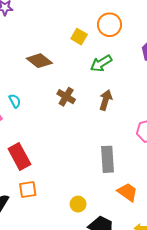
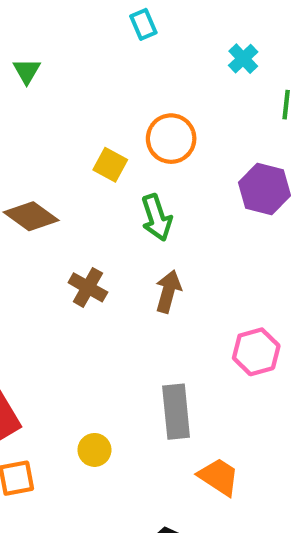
green arrow: (101, 63) -> (157, 218), turned -75
yellow circle: (78, 204) -> (94, 450), moved

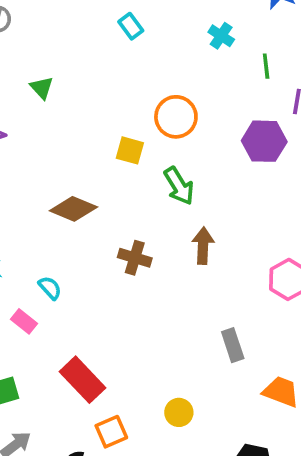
gray rectangle: (176, 412) -> (233, 345), size x0.7
yellow circle: (94, 450) -> (179, 412), moved

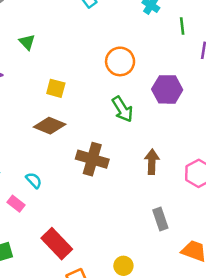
purple hexagon: (264, 141) -> (167, 89), moved
yellow square: (130, 150) -> (56, 88), moved
brown arrow: (203, 246) -> (152, 162), moved
brown cross: (135, 258) -> (92, 159), size x1.4

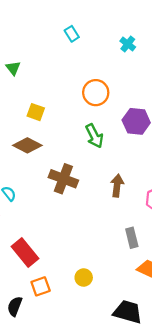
gray rectangle: (160, 219) -> (132, 238), moved

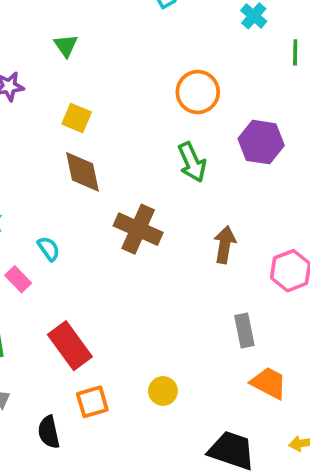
yellow square: (36, 112) -> (77, 118), moved
brown diamond: (27, 145) -> (82, 172), turned 48
black semicircle: (15, 306) -> (49, 432), turned -36

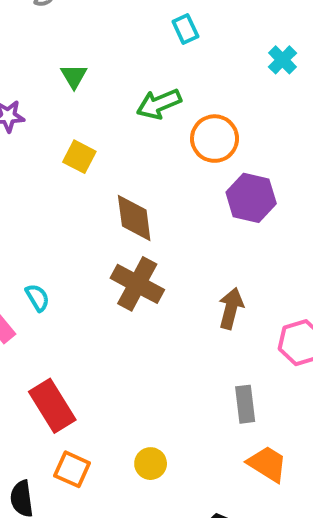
purple hexagon: (261, 142) -> (251, 198), moved
green arrow: (192, 162) -> (159, 104), moved, turned 87
brown diamond: (82, 172) -> (134, 218), moved
orange square: (92, 402) -> (72, 469), turned 36

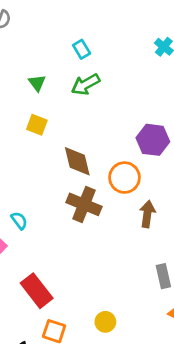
cyan rectangle: (185, 29) -> (82, 49), moved
green triangle: (74, 76) -> (37, 83), moved
orange circle: (215, 139) -> (124, 178), moved

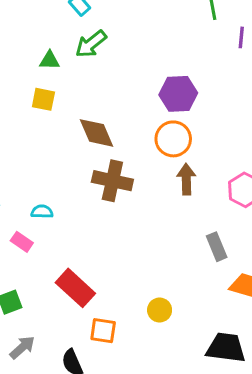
green triangle: (37, 83) -> (50, 60), moved, turned -42
orange circle: (124, 178) -> (173, 139), moved
cyan semicircle: (19, 221) -> (42, 212), turned -42

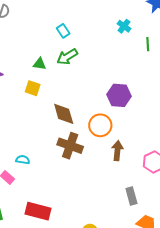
orange circle: (173, 139) -> (100, 125), moved
red rectangle: (75, 288) -> (38, 211), turned -35

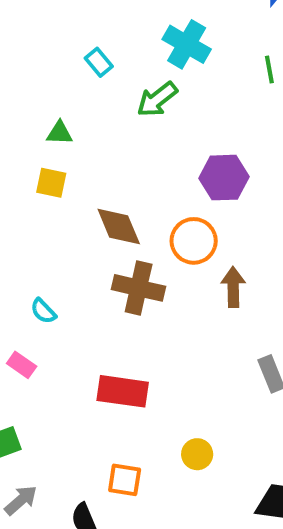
cyan cross: (124, 26) -> (187, 44), moved, size x1.6
green arrow: (67, 57) -> (157, 99), moved
cyan semicircle: (23, 160) -> (43, 311), moved, turned -136
red rectangle: (38, 211) -> (123, 391), moved

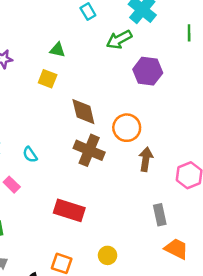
purple hexagon: (224, 178) -> (148, 71), moved

